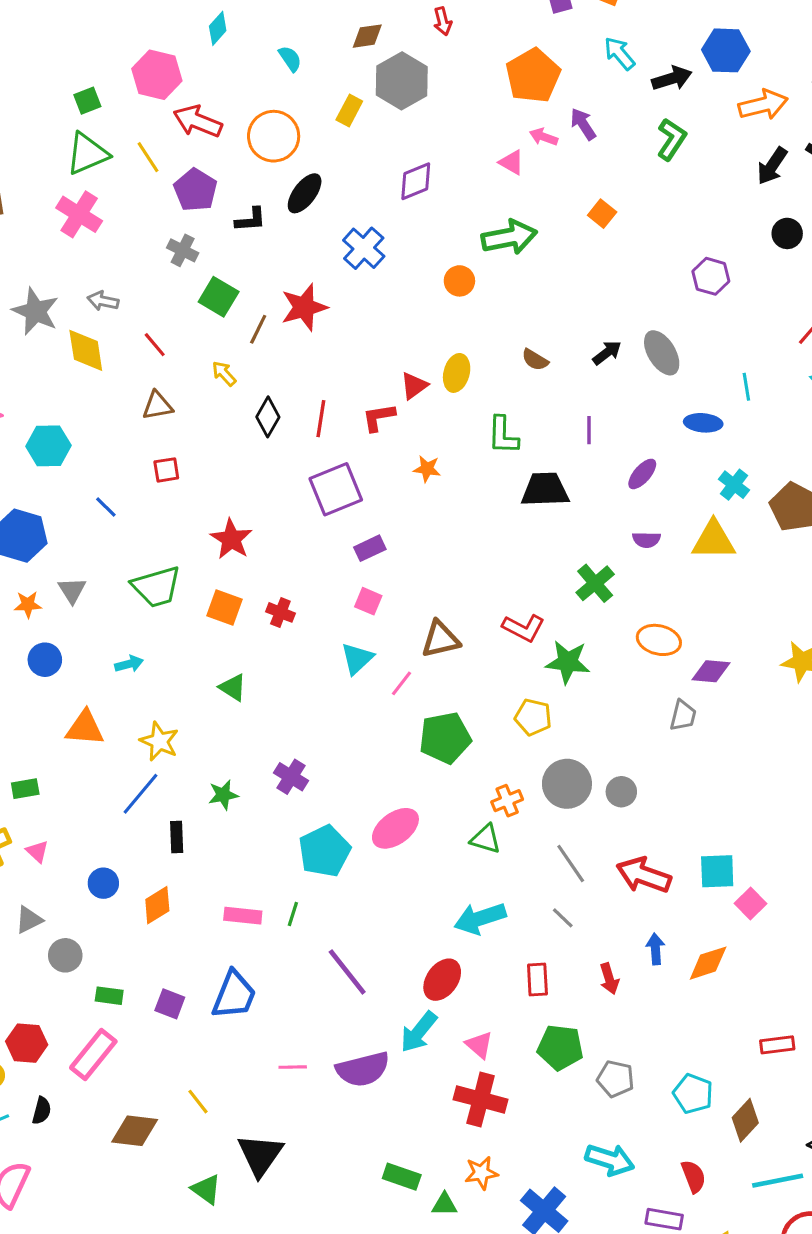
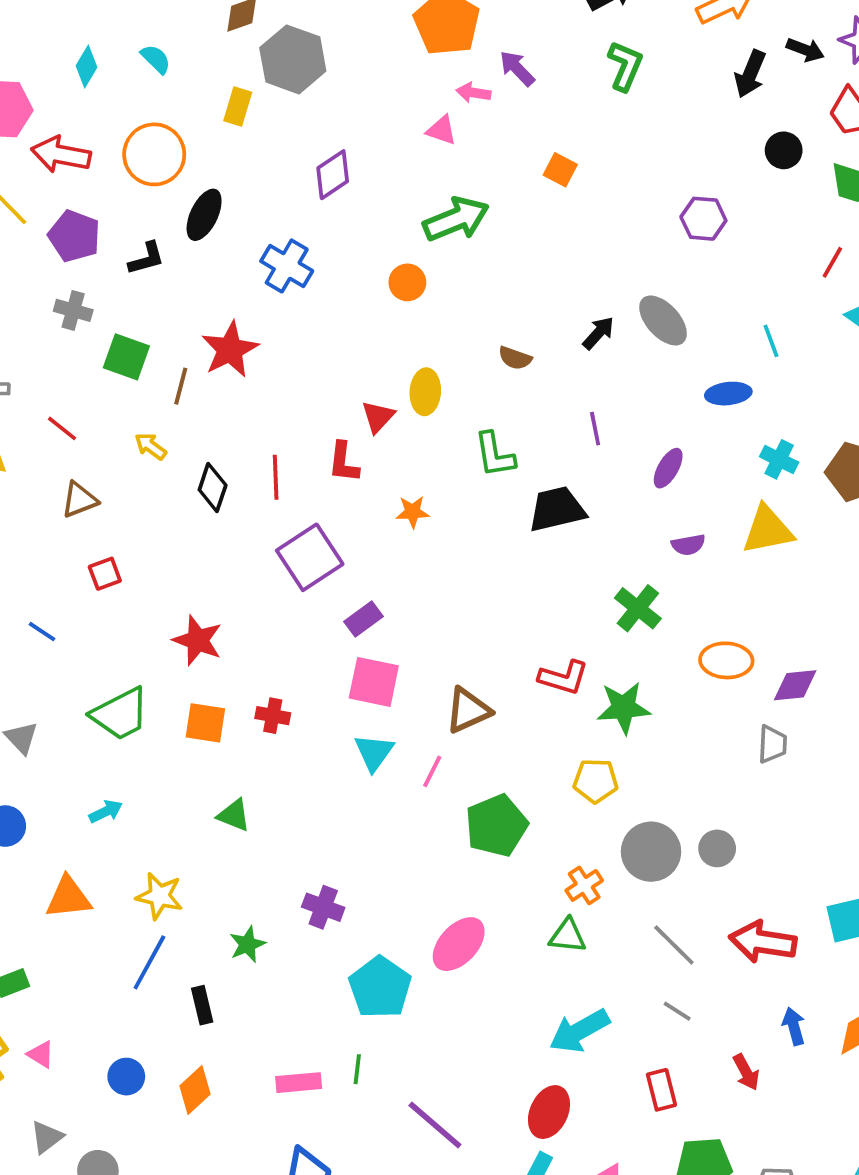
cyan diamond: (218, 28) -> (87, 67), moved
red L-shape: (379, 417) -> (344, 462), turned -63
pink square: (368, 601) -> (374, 682), size x1.6

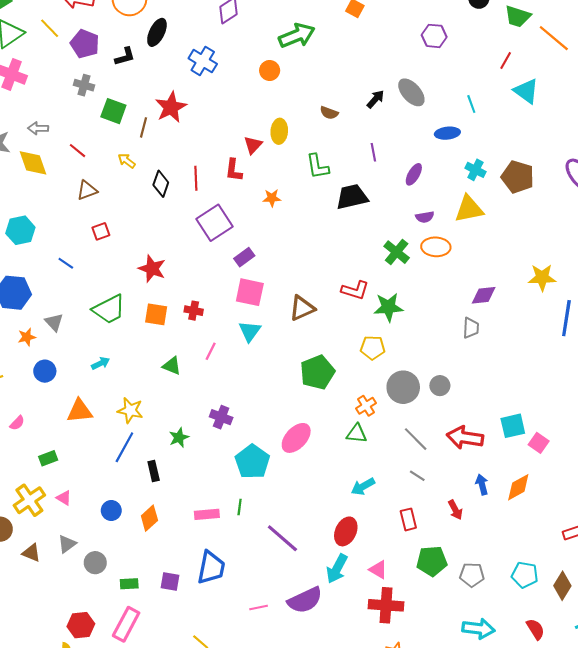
orange ellipse: (726, 660) -> (436, 247), moved
pink line: (432, 771) -> (211, 351), moved
cyan arrow: (579, 1031) -> (363, 486), size x0.7

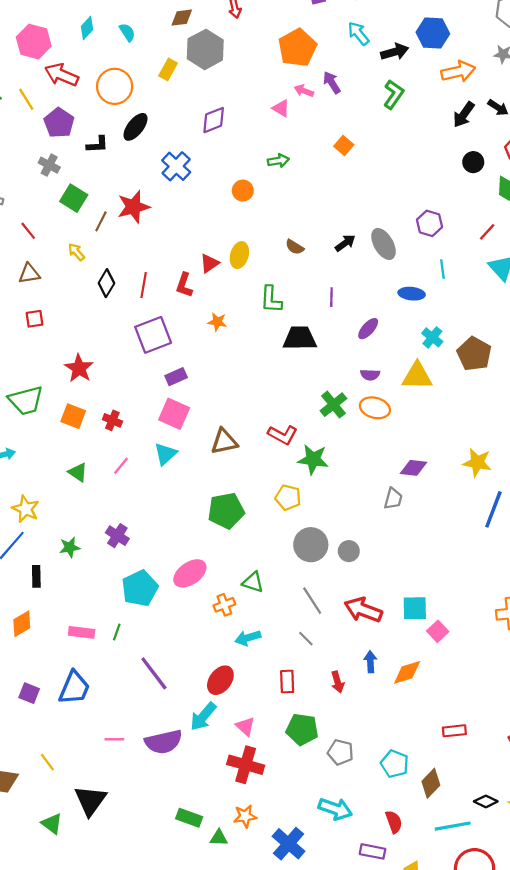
green arrow: (297, 36) -> (278, 161), size x0.6
purple hexagon: (434, 36) -> (430, 223), moved
orange cross: (366, 406) -> (224, 605), moved

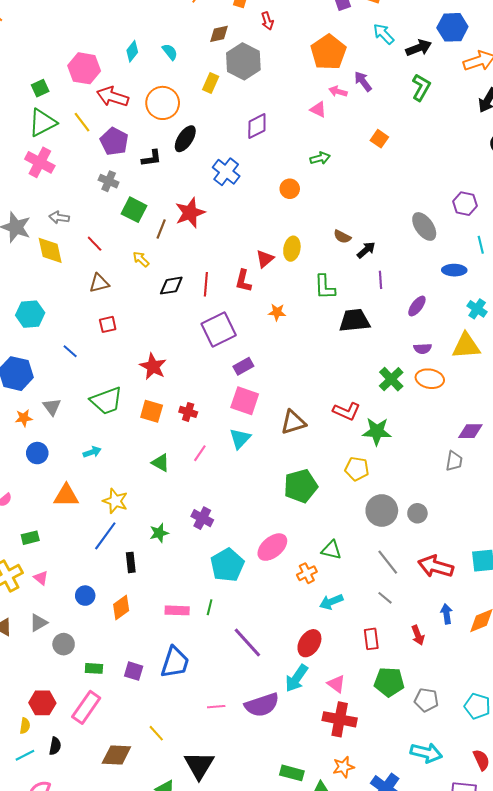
black arrow: (345, 243) -> (366, 250), moved
black diamond: (106, 283) -> (171, 286), turned 55

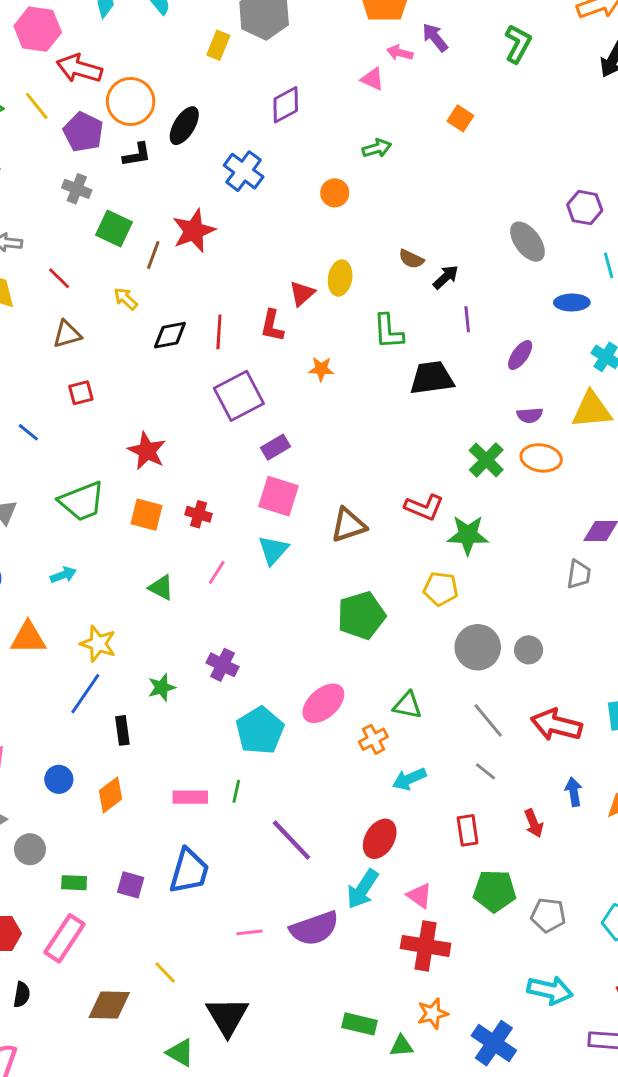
orange circle: (163, 103) -> (131, 101), moved

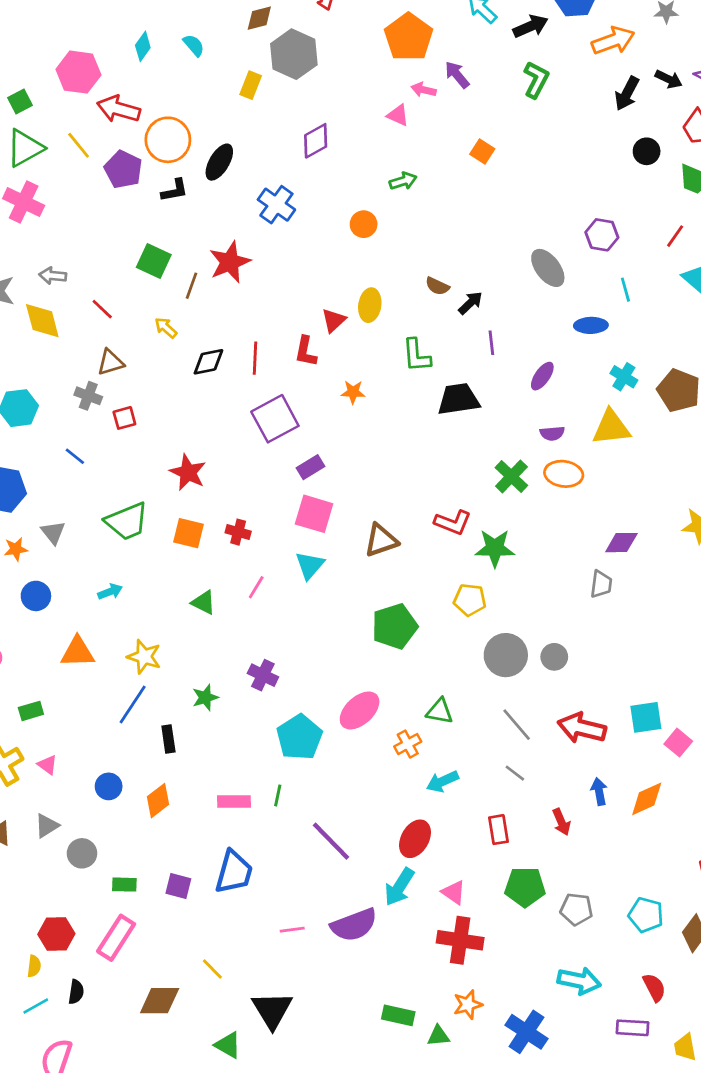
gray cross: (77, 189) -> (88, 396), moved

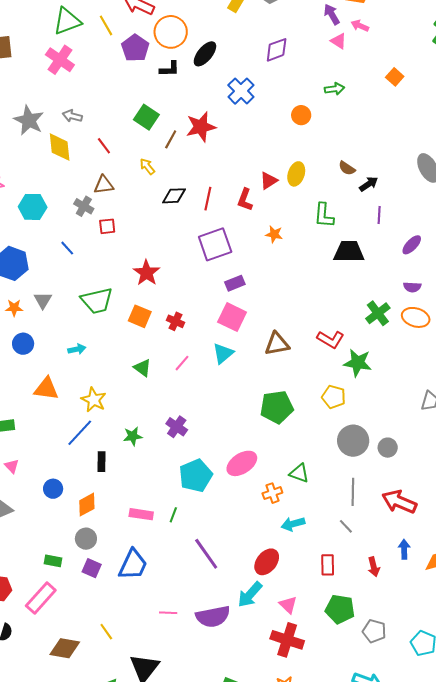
purple arrow: (457, 75) -> (332, 14), moved
gray line: (517, 725) -> (353, 492), turned 32
gray circle: (82, 853) -> (86, 539), moved

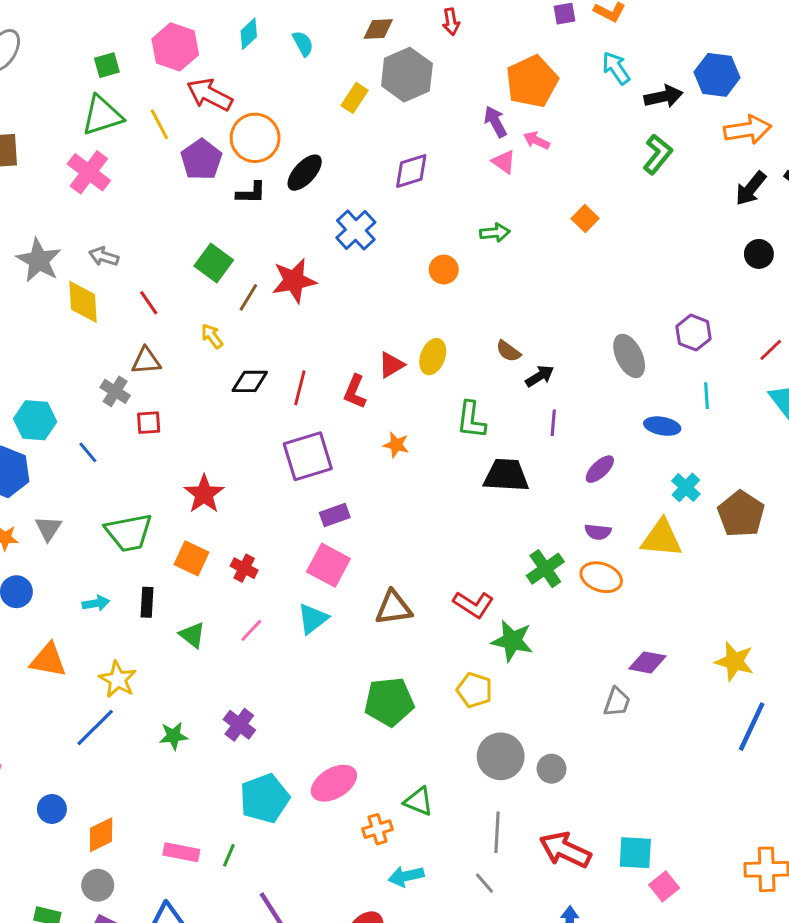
cyan hexagon: (33, 207) -> (35, 420), moved
black rectangle: (101, 462) -> (147, 602), moved

